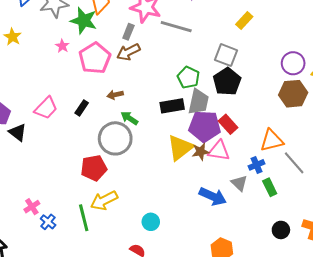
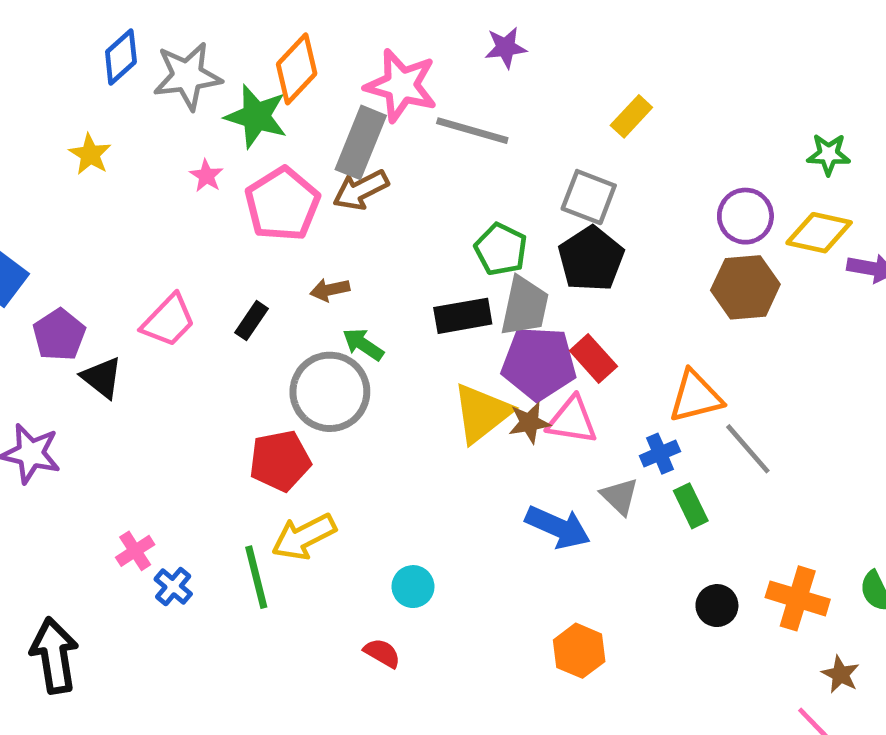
gray rectangle: (128, 32) -> (361, 142), size x1.8

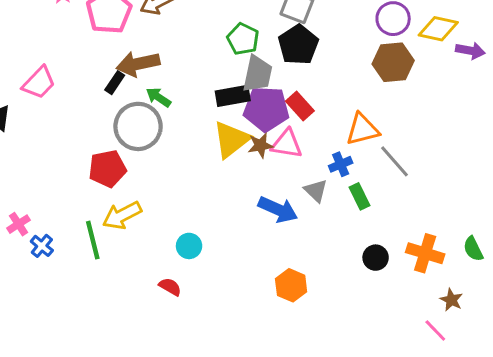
brown arrow: (330, 290) -> (138, 64), size x1.8
black rectangle: (463, 316) -> (233, 96), moved
black rectangle: (252, 321) -> (115, 83), moved

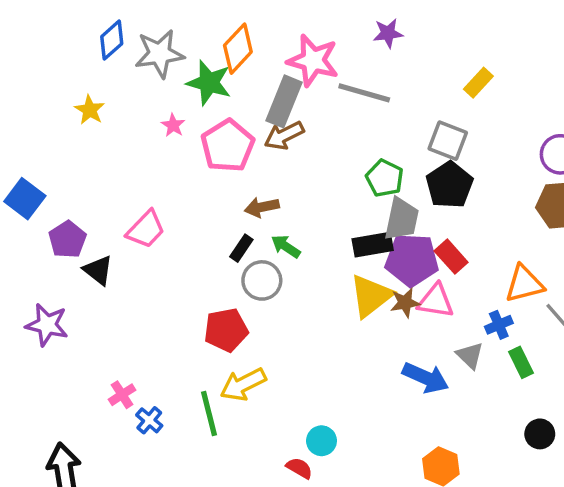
brown arrow: (138, 64) -> (262, 207), size x0.7
black rectangle: (115, 83) -> (241, 248), moved
gray circle: (138, 126) -> (262, 280), size x0.7
cyan circle: (189, 246) -> (322, 441), moved

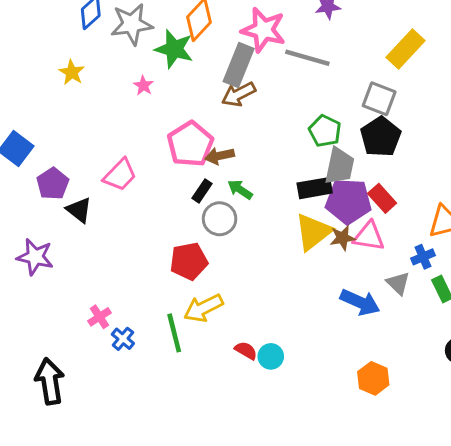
yellow rectangle: (478, 83) -> (405, 49), size x1.5
pink pentagon: (228, 146) -> (190, 144), moved
red semicircle: (299, 468) -> (246, 351), moved

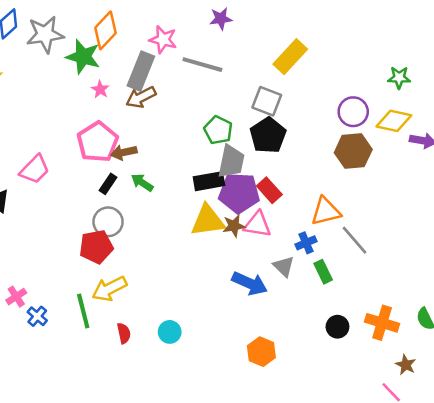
pink star: (263, 30) -> (163, 40), size x0.7
pink star: (143, 86) -> (100, 89), moved
gray circle: (220, 219) -> (108, 222), moved
yellow triangle: (313, 232) -> (208, 221), turned 30
red semicircle: (246, 351) -> (124, 333), moved, turned 48

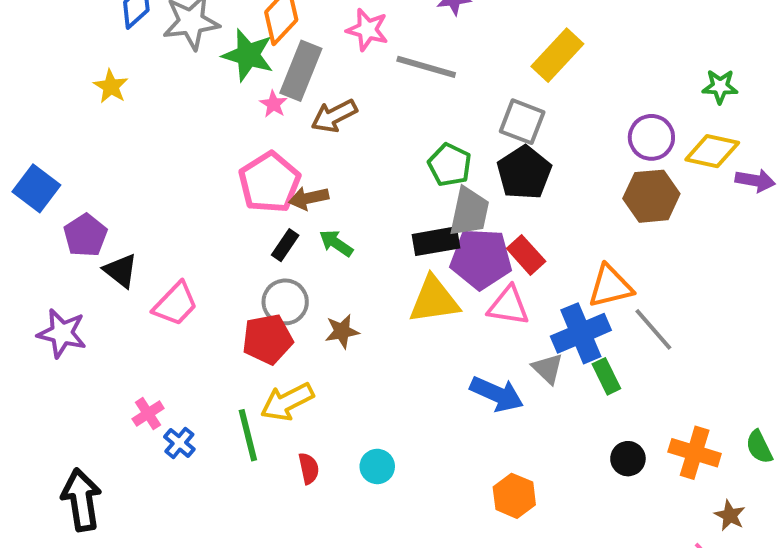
gray rectangle: (141, 71) -> (301, 71), moved
pink trapezoid: (35, 169) -> (175, 304), moved
brown star: (234, 226) -> (342, 331), moved
blue cross: (306, 243) -> (581, 333), size x1.8

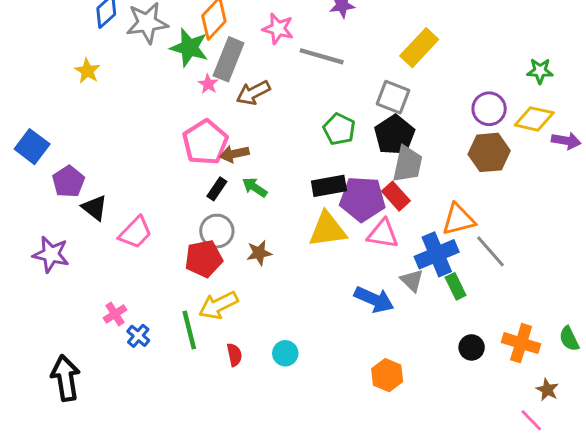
gray trapezoid: (469, 212) -> (408, 164), moved

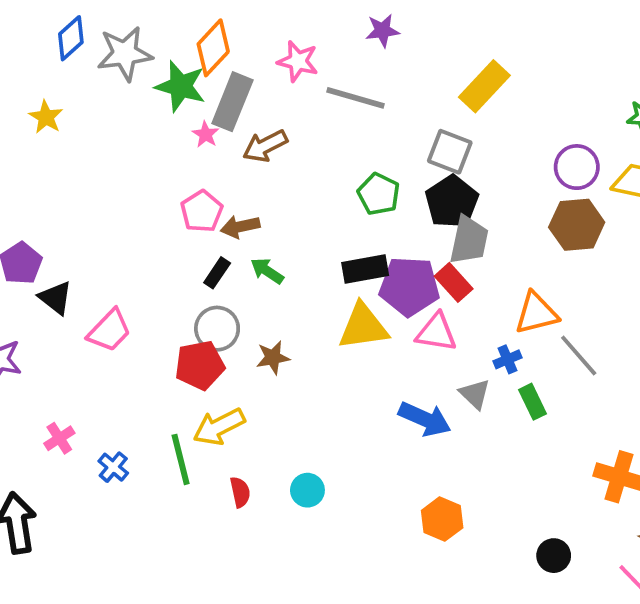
pink pentagon: (205, 142) -> (202, 211), size x0.7
blue cross: (437, 254) -> (507, 359), size x0.5
pink cross: (115, 314) -> (59, 438), moved
black circle: (472, 347) -> (554, 556), moved

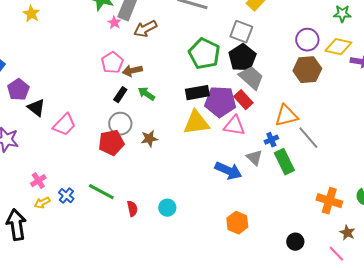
green pentagon: (379, 194) -> (204, 54), size x1.4
gray trapezoid: (469, 240) -> (251, 78), turned -60
green rectangle: (532, 402) -> (284, 162), size x1.4
yellow arrow: (219, 427) -> (42, 203), moved, size x0.6
green line: (181, 459) -> (101, 192), turned -48

